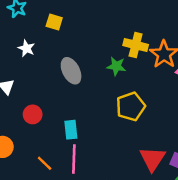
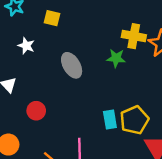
yellow pentagon: (131, 106) -> (134, 120), moved
cyan rectangle: (71, 130) -> (110, 120), moved

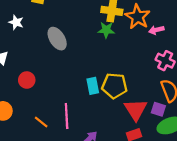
green star: (116, 58) -> (106, 30), moved
yellow pentagon: (134, 120) -> (115, 86), turned 30

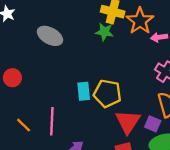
gray ellipse: (57, 39) -> (50, 36), turned -35

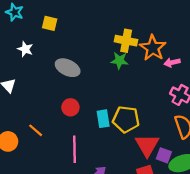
red circle: (12, 78) -> (70, 107), moved
purple square: (153, 124) -> (164, 155), moved
orange line: (24, 125) -> (36, 130), moved

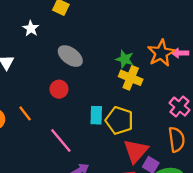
yellow cross: (126, 41) -> (131, 78), moved
pink arrow: (172, 62) -> (180, 53), moved
red circle: (70, 107) -> (59, 89), moved
pink line: (75, 149) -> (61, 141), turned -50

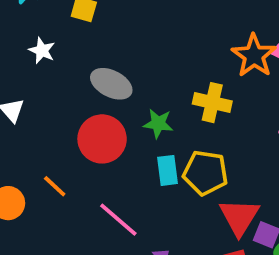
green star: (125, 59) -> (158, 124), moved
red circle: (59, 89) -> (102, 139), size x1.6

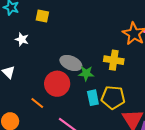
gray ellipse: (111, 84) -> (71, 63), moved
orange line: (55, 186) -> (37, 103), moved

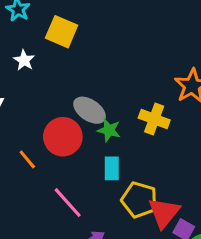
yellow square: (42, 16) -> (62, 32), size x1.5
yellow pentagon: (113, 97) -> (139, 200), moved

